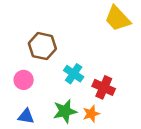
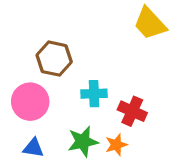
cyan cross: (74, 74) -> (94, 94), turned -36
pink circle: (24, 80) -> (30, 102), size x1.5

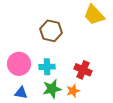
brown hexagon: (54, 59) -> (51, 31), moved
cyan cross: (94, 94) -> (47, 67), moved

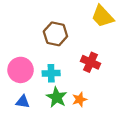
red cross: (83, 70) -> (90, 62), moved
green star: (52, 89) -> (57, 97), turned -30

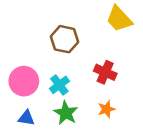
cyan cross: (51, 73) -> (59, 85), turned -35
orange star: (80, 99) -> (106, 109), moved

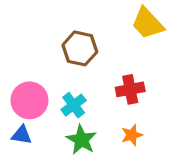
red cross: (105, 72) -> (130, 89), turned -35
blue triangle: (26, 118) -> (22, 135), moved

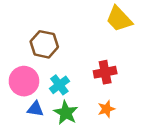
brown hexagon: (80, 48) -> (44, 44), moved
blue triangle: (22, 135) -> (35, 109), moved

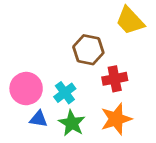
brown hexagon: (44, 44) -> (88, 50), moved
orange star: (106, 109) -> (116, 119), size x1.6

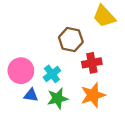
green star: (72, 123) -> (58, 98), turned 30

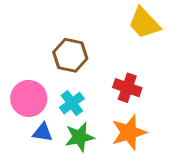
brown hexagon: (71, 40) -> (70, 55), moved
red cross: (92, 63) -> (127, 88), turned 30

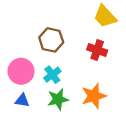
red cross: (127, 88) -> (97, 50), moved
blue triangle: (43, 132) -> (22, 100), moved

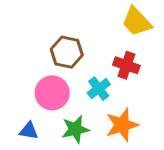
pink circle: (21, 71) -> (52, 93), moved
cyan cross: (52, 75) -> (99, 89), moved

